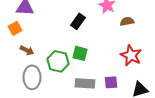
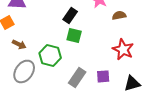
green square: (80, 53) -> (74, 35), moved
gray ellipse: (32, 77) -> (24, 71), turned 35
gray rectangle: (85, 83) -> (77, 77), turned -60

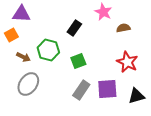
green square: (74, 35) -> (78, 61), moved, turned -35
green hexagon: (50, 55) -> (48, 50), moved
purple square: (103, 76) -> (107, 89), size x1.5

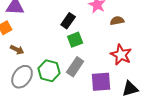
green hexagon: (48, 50) -> (49, 71), moved
green square: (78, 61) -> (75, 40), moved
gray rectangle: (81, 90) -> (75, 67), moved

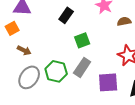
black rectangle: (68, 21) -> (66, 15), moved

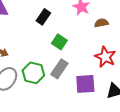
green square: (82, 40) -> (59, 42), turned -35

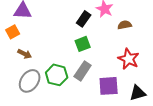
black rectangle: (43, 17) -> (84, 19), moved
green square: (59, 42) -> (83, 44), turned 35

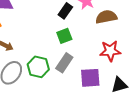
brown semicircle: (125, 25) -> (106, 17), size x1.5
red star: (129, 59) -> (110, 51), turned -30

